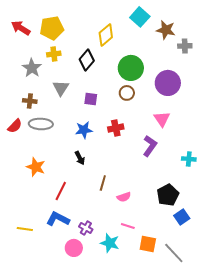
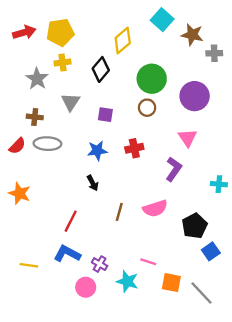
red arrow: (21, 28) -> (24, 32), turned 132
orange star: (36, 167) -> (20, 193), moved
pink semicircle: (124, 197) -> (155, 208), moved, size x1.5

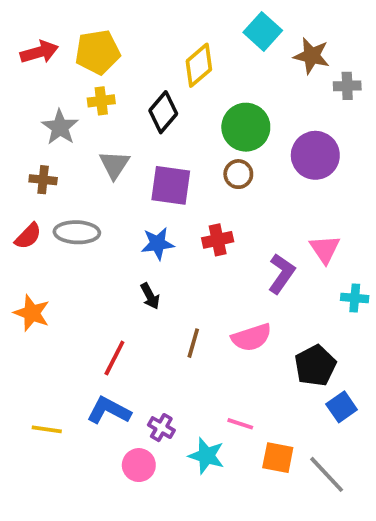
purple square: (105, 115) -> (171, 185), size x1.6
brown cross: (35, 117) -> (43, 180), moved
pink triangle: (188, 138) -> (325, 249), moved

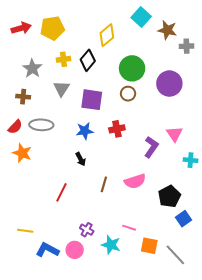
yellow cross: (101, 101) -> (64, 59), moved
orange star: (32, 313) -> (22, 153), moved
blue L-shape: (109, 411) -> (47, 250), moved

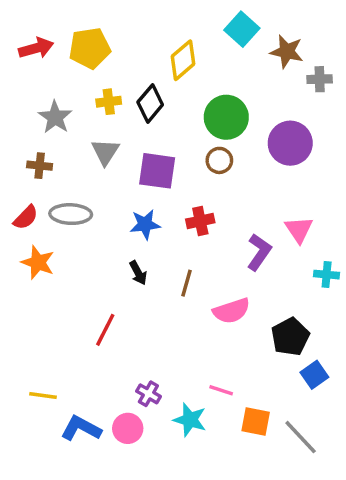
brown line: (104, 184) -> (187, 283), moved

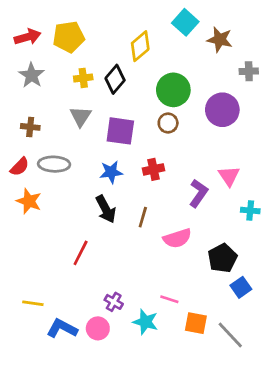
gray cross: (320, 79) -> (249, 71), moved
gray star: (55, 117) -> (32, 75), moved
black arrow: (138, 273) -> (106, 209), size x1.5

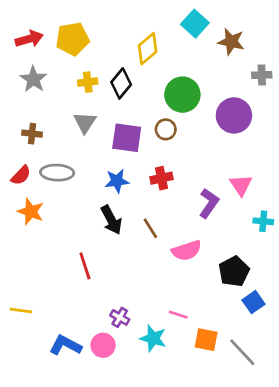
brown circle: (168, 123) -> (166, 129), moved
brown line: (143, 217) -> (150, 228), turned -48
red line: (81, 253) -> (85, 266), turned -45
yellow line: (33, 303) -> (21, 310), moved

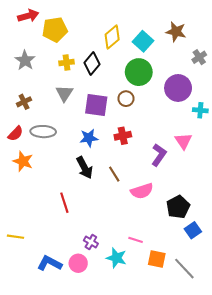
cyan square: (195, 24) -> (143, 41), moved
red arrow: (29, 39) -> (28, 16), moved
gray cross: (262, 75) -> (199, 57), turned -32
brown cross: (32, 134) -> (24, 102), turned -32
cyan cross: (263, 221) -> (200, 110), moved

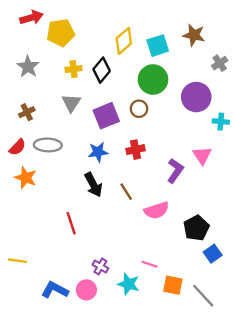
cyan square: (143, 41) -> (158, 46), turned 30
purple square: (96, 105) -> (106, 116), turned -30

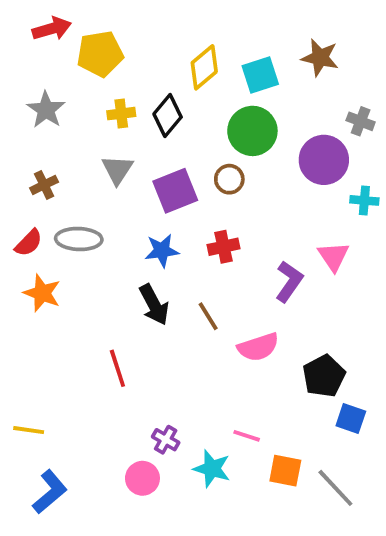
gray cross: (220, 63) -> (361, 121), moved, turned -35
blue square: (213, 254) -> (351, 418), turned -36
blue L-shape: (55, 290) -> (50, 492), moved, turned 112

